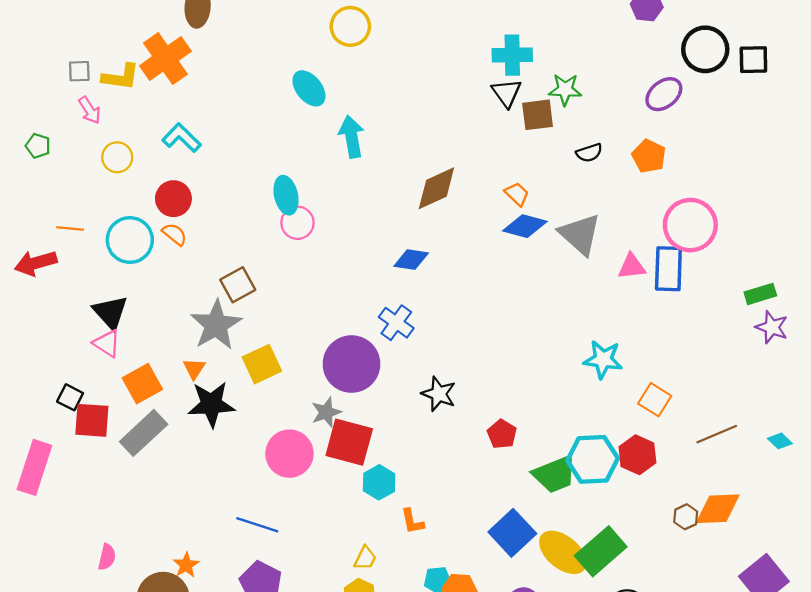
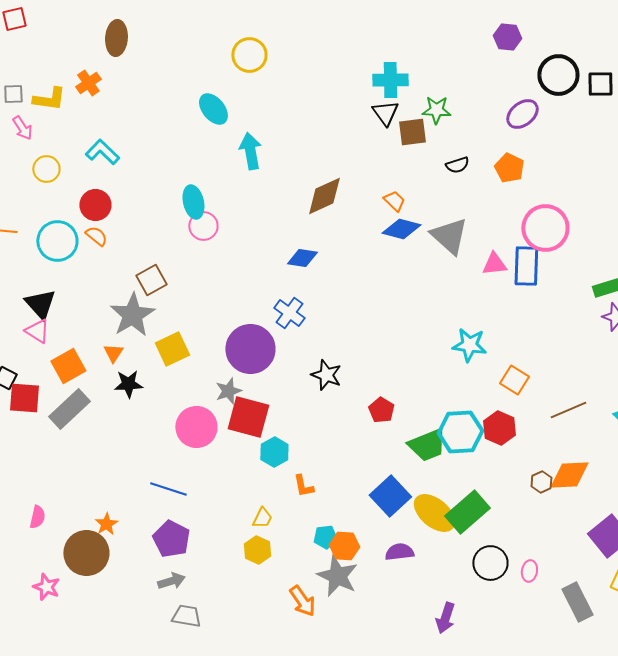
orange cross: (165, 59) -> (88, 83), size x0.6
black star: (211, 404) -> (128, 384), size x0.7

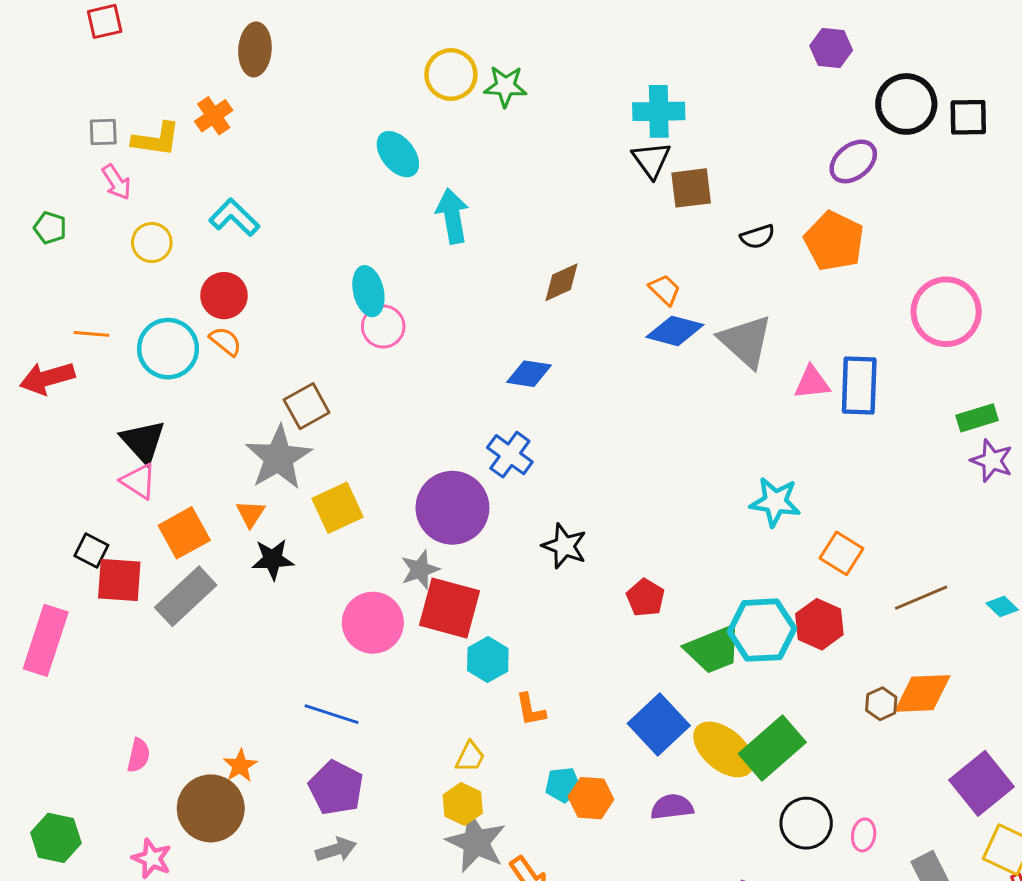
green star: (436, 110) -> (505, 86), moved
orange pentagon: (509, 168) -> (834, 241), size x1.4
brown diamond: (324, 196) -> (561, 282), size x0.7
pink circle: (545, 228) -> (946, 312), moved
gray star: (337, 576) -> (476, 842), moved

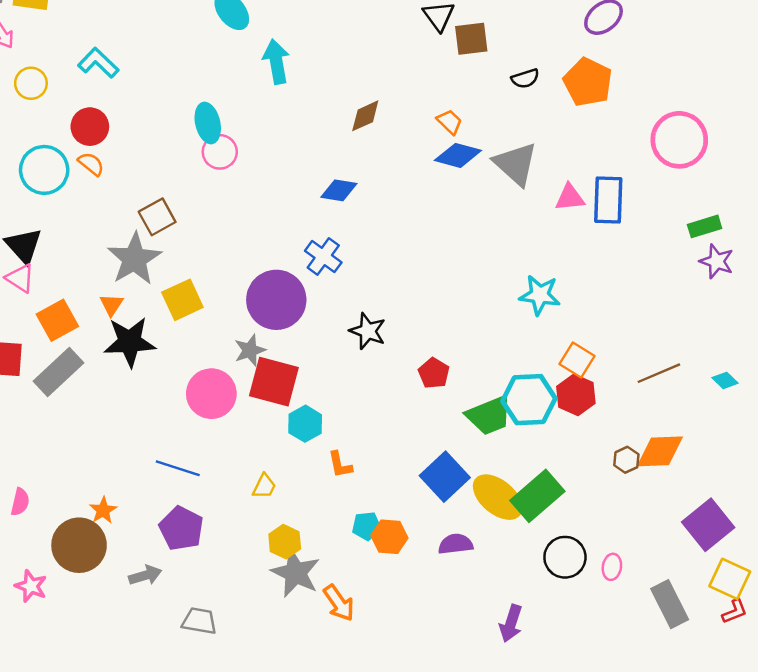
orange square: (841, 553) -> (577, 360), moved
black star: (273, 559) -> (130, 342), size x1.5
yellow trapezoid: (470, 757) -> (264, 486), moved
gray arrow: (336, 850) -> (145, 575), moved

